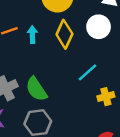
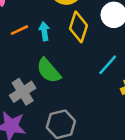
green semicircle: (36, 89) -> (49, 71), moved

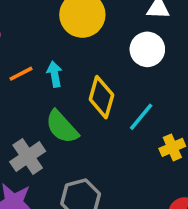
yellow diamond: (78, 27) -> (101, 97), moved

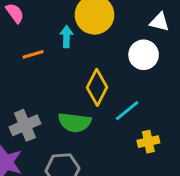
cyan arrow: (55, 74) -> (67, 37), moved
green semicircle: (62, 127) -> (75, 122), moved, turned -52

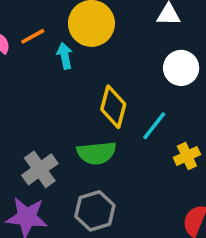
orange line: (33, 54) -> (33, 36), moved
white circle: (144, 55) -> (181, 68), moved

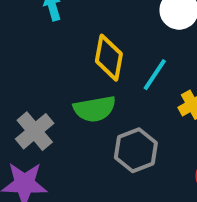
gray hexagon: (95, 211) -> (136, 150), moved

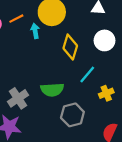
yellow diamond: (109, 58) -> (70, 47), moved

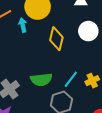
cyan line: (87, 74) -> (71, 79), moved

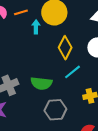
cyan line: (71, 79) -> (72, 72), moved

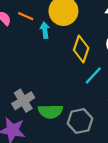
orange line: (21, 12) -> (26, 16), turned 48
green semicircle: (41, 83) -> (50, 111), moved

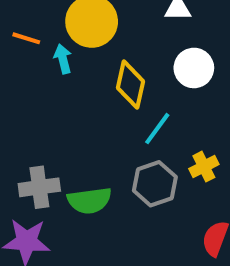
gray cross: (23, 101) -> (39, 187), turned 30
gray hexagon: (80, 121) -> (155, 184), moved

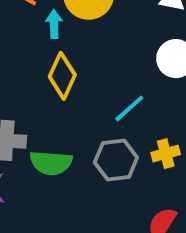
yellow diamond: (131, 85) -> (62, 76), moved

